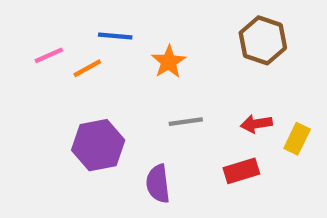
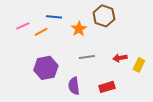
brown hexagon: (263, 40) -> (104, 16), moved
red rectangle: (241, 171) -> (107, 87), moved

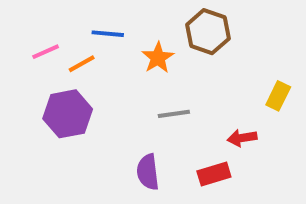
red arrow: (120, 58) -> (242, 138), moved
yellow rectangle: (139, 65) -> (278, 96), moved
purple hexagon: (46, 68) -> (68, 114), moved

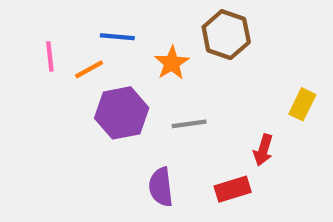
pink line: (46, 52) -> (50, 56), turned -72
purple hexagon: (68, 114) -> (122, 113), moved
red arrow: (242, 138) -> (263, 150), turned -64

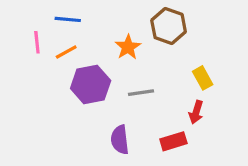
blue line: (117, 37) -> (68, 19), moved
yellow rectangle: (302, 104) -> (203, 78), moved, turned -55

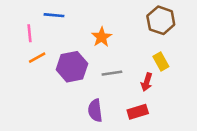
brown hexagon: (169, 26) -> (161, 20), moved
orange line: (66, 52) -> (37, 58), moved
red arrow: (196, 112) -> (147, 82), moved

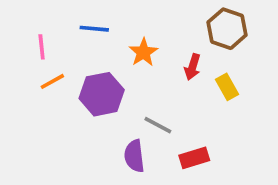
blue line: (54, 15) -> (94, 29), moved
gray line: (112, 73) -> (158, 125), moved, turned 36
red arrow: (147, 82) -> (192, 67), moved

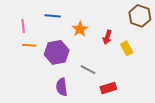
brown hexagon: (227, 29) -> (140, 16), moved
orange line: (52, 81) -> (29, 45), turned 32
purple semicircle: (134, 156) -> (62, 87), moved

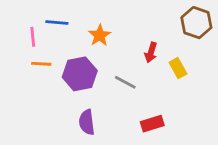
blue line: (53, 16) -> (57, 23), moved
orange star: (80, 29) -> (100, 35), moved
gray line: (88, 70) -> (125, 82), moved

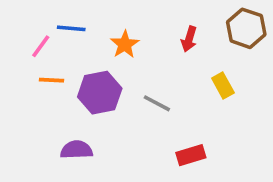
pink line: (33, 37) -> (41, 46), turned 42
red arrow: (151, 52) -> (189, 39), moved
purple semicircle: (87, 122) -> (77, 150), moved, turned 95

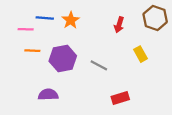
orange star: (125, 44) -> (71, 20), moved
pink line: (41, 46) -> (26, 29), turned 56

